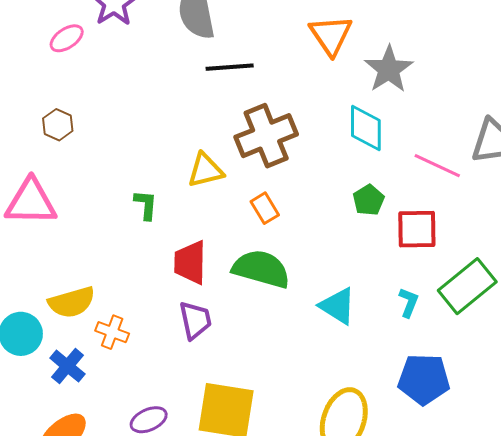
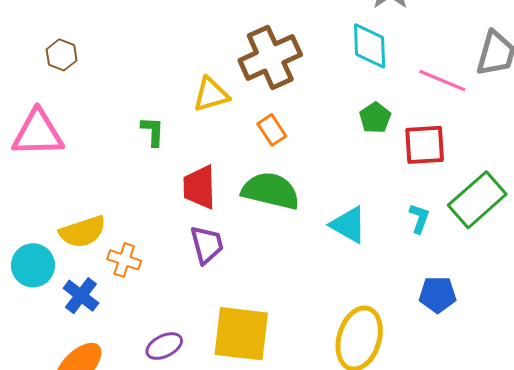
blue pentagon: (424, 379) -> (438, 295), size x0.7

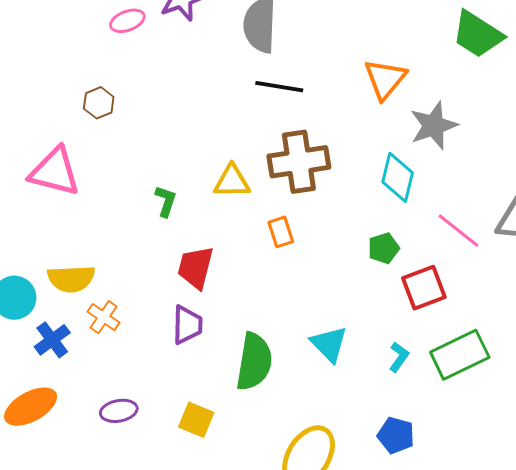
red square: (425, 145) -> (424, 288), turned -33
green semicircle: (271, 191) -> (254, 362), moved, turned 70
yellow square: (241, 334) -> (196, 420), size x0.6

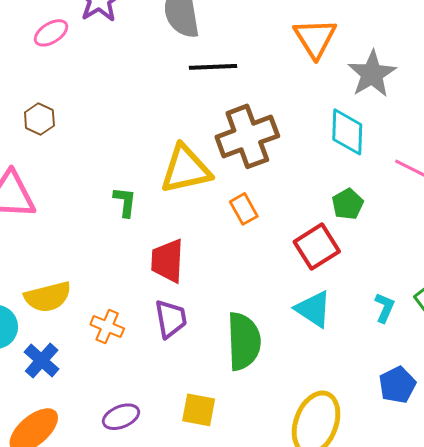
yellow triangle: (232, 181) -> (186, 169), size x1.4
red square: (424, 288) -> (317, 247), moved
orange cross: (104, 317) -> (107, 326), moved
blue pentagon: (396, 435) -> (397, 385), turned -30

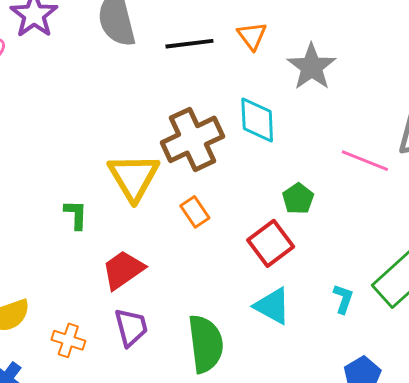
orange triangle: (315, 38) -> (252, 36), size x0.7
black line: (213, 67) -> (189, 44), moved
cyan diamond: (347, 132) -> (257, 120), moved
yellow triangle: (186, 169) -> (134, 177), turned -44
red trapezoid: (167, 261) -> (123, 270), turned 57

